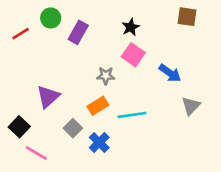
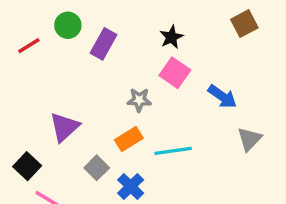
brown square: (187, 17) -> (244, 24), turned -36

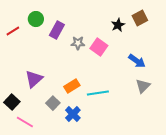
black star: (171, 37) -> (118, 25), moved
blue arrow: (222, 97) -> (137, 61), moved
gray star: (139, 100) -> (78, 43), moved

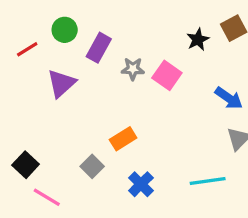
purple triangle: (34, 79) -> (61, 83), moved
cyan line: (98, 93) -> (208, 181), moved
blue cross: (73, 114) -> (141, 184), moved

